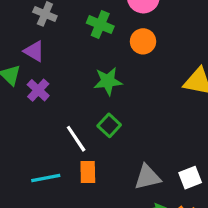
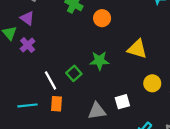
green star: (108, 81) -> (99, 61), moved
white square: (190, 178) -> (122, 102), moved

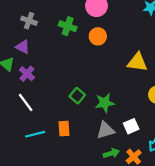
green star: (99, 61) -> (105, 103), moved
white line: (51, 80) -> (26, 102), moved
white square: (122, 102) -> (131, 126), moved

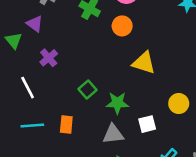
yellow triangle: (137, 62) -> (144, 63), moved
purple cross: (27, 74) -> (49, 58), moved
white square: (131, 126) -> (147, 124), moved

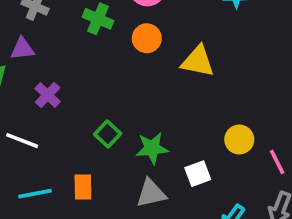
purple triangle: (35, 24) -> (22, 49), turned -36
yellow triangle: (144, 63) -> (198, 61), moved
white line: (28, 88) -> (22, 141), turned -35

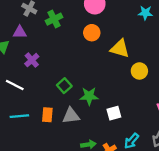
green cross: (98, 19) -> (54, 19), moved, turned 35
yellow circle: (239, 140) -> (139, 71), moved
gray triangle: (151, 193) -> (71, 116), moved

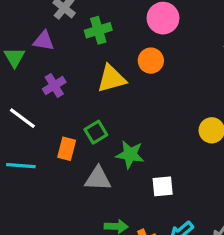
yellow triangle: (120, 49) -> (111, 79), moved, turned -42
orange rectangle: (47, 115) -> (67, 149), moved

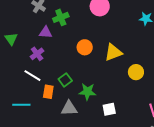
purple triangle: (44, 41) -> (46, 32), moved
orange circle: (151, 61) -> (85, 47), moved
yellow triangle: (111, 79) -> (113, 52), moved
white line: (22, 118) -> (32, 76), moved

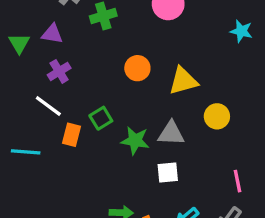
purple triangle: (46, 32) -> (52, 34), moved
gray triangle: (69, 108) -> (171, 133), moved

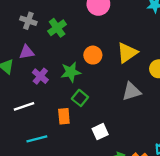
white line: (48, 106) -> (24, 106), moved, turned -36
green star: (135, 141) -> (71, 72), moved
white square: (168, 173) -> (100, 132), moved

